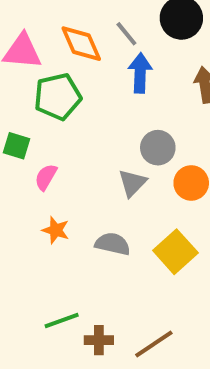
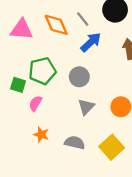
blue arrow: (140, 73) -> (91, 42), turned 45
green pentagon: (58, 97) -> (42, 71), moved
gray circle: (158, 148) -> (79, 77), moved

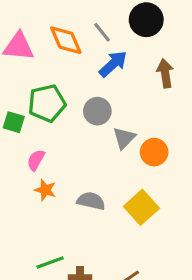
pink semicircle: (35, 103) -> (36, 160), moved
gray triangle: (86, 107) -> (124, 138), moved

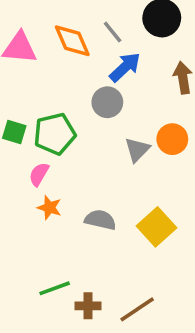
green pentagon: (47, 103) -> (55, 134), moved
gray circle: (97, 111) -> (107, 102), moved
orange circle: (154, 152) -> (172, 139), moved

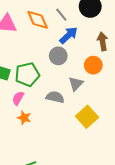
orange circle: (172, 139) -> (93, 65), moved
gray semicircle: (100, 220) -> (55, 97), moved
yellow square: (156, 227) -> (87, 117), moved

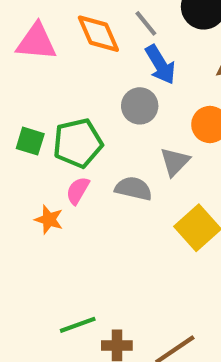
blue arrow: (69, 35) -> (160, 65), turned 102
pink semicircle: (18, 98) -> (78, 191), moved
orange star: (24, 118) -> (49, 219), moved

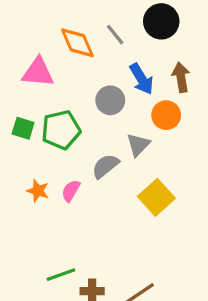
pink triangle: (36, 42) -> (38, 72), moved
blue arrow: (160, 65) -> (142, 79), moved
gray semicircle: (133, 189) -> (105, 166), turned -52
pink semicircle: (78, 191) -> (71, 191), moved

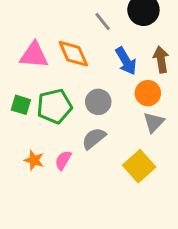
orange diamond: (77, 43) -> (73, 54), moved
gray circle: (110, 100) -> (98, 102), moved
gray triangle: (138, 145) -> (154, 122), moved

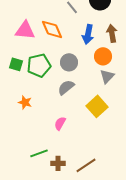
blue arrow: (126, 61) -> (88, 34), turned 42
pink semicircle: (63, 160) -> (60, 123), moved

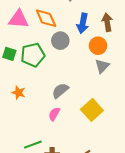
gray circle: (69, 62) -> (60, 41), moved
gray semicircle: (66, 87) -> (60, 91), moved
yellow square: (97, 106) -> (92, 110), moved

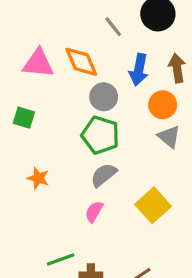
green pentagon: (33, 55) -> (100, 135), moved, turned 30
gray triangle: (102, 66) -> (169, 137), turned -35

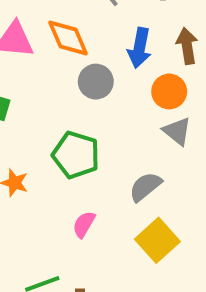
green pentagon: (100, 135) -> (76, 155), moved
gray semicircle: (104, 175) -> (145, 187), moved
yellow square: (153, 205) -> (157, 240), moved

